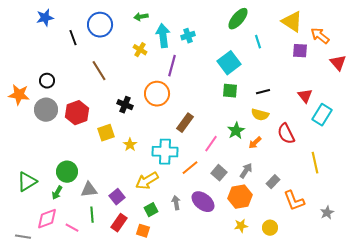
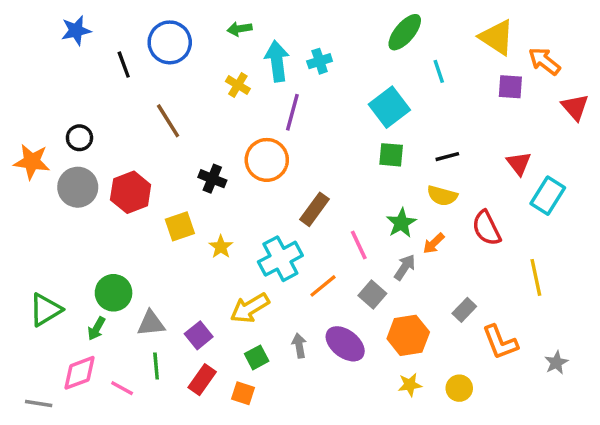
pink line: (211, 144) -> (359, 245), turned -60
cyan cross: (165, 152) -> (280, 259), turned -30
gray arrow: (246, 171) -> (405, 267), moved

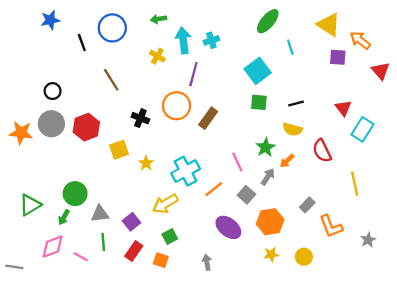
orange star: (32, 162) -> (21, 133), moved
brown rectangle: (314, 209) -> (208, 118), moved
gray arrow: (299, 346) -> (207, 262), moved
gray line: (39, 403) -> (14, 267), moved

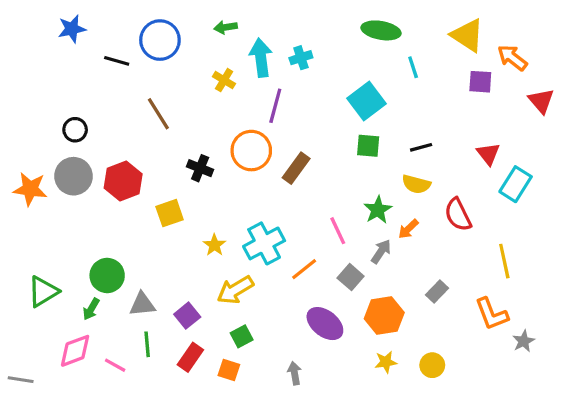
green ellipse: (268, 21) -> (381, 30), turned 60
black line: (82, 43) -> (117, 61), turned -54
yellow star: (146, 163) -> (214, 245), moved
orange L-shape: (331, 226) -> (492, 314), moved

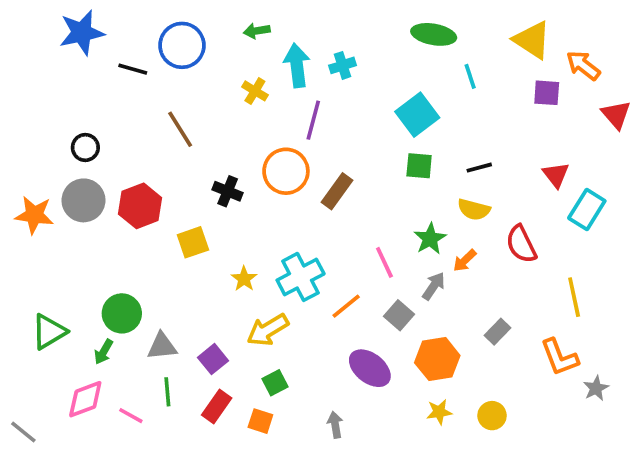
blue star: (72, 29) -> (82, 33), size x1.4
gray line: (21, 380) -> (23, 432), turned 30

